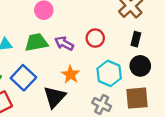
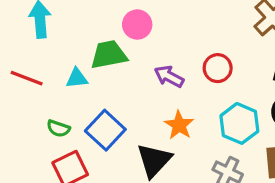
green trapezoid: (36, 42) -> (109, 55), moved

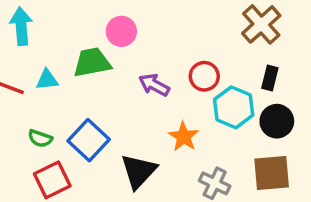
cyan triangle: (77, 78) -> (47, 80), moved
cyan hexagon: (239, 123) -> (234, 107), moved
orange star: (179, 125) -> (184, 137), moved

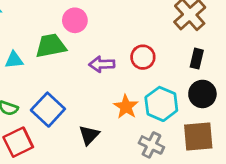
purple arrow: (154, 85) -> (102, 64), turned -30
cyan hexagon: (234, 107) -> (161, 104), moved
black triangle: (139, 171) -> (89, 135), size x0.7

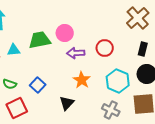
pink circle: (75, 20) -> (65, 33), moved
orange star: (126, 107) -> (82, 80), moved
blue square: (48, 110) -> (38, 85), size x0.7

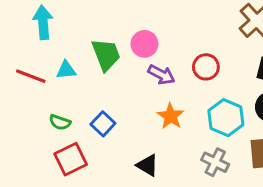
green trapezoid: (40, 40) -> (106, 55), turned 80
purple arrow: (76, 53) -> (161, 75), turned -150
black triangle: (67, 103) -> (148, 165), moved, turned -42

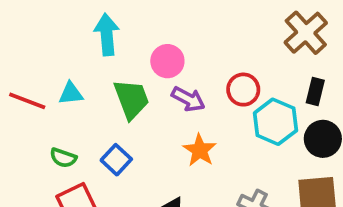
cyan arrow: (43, 22) -> (107, 35), moved
green trapezoid: (106, 55) -> (131, 99), moved
cyan hexagon: (226, 118) -> (275, 122), moved

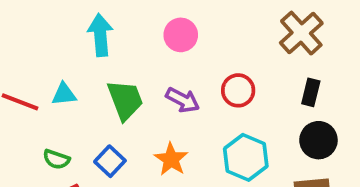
pink circle: (167, 61) -> (181, 35), moved
cyan hexagon: (275, 122) -> (246, 157), moved
orange star: (200, 150) -> (171, 159), moved

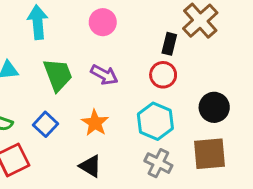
red circle: (238, 90) -> (163, 75), moved
black rectangle: (311, 92) -> (169, 44), moved

